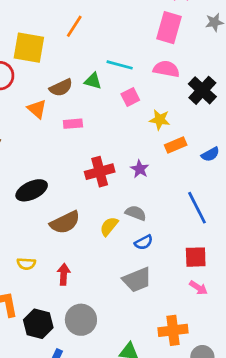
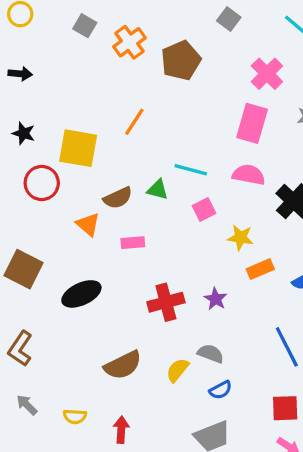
black ellipse: (32, 190) -> (81, 294), moved

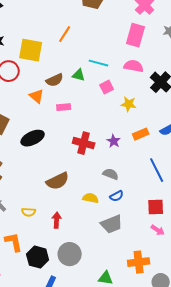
orange rectangle: (260, 269) -> (141, 134), moved
red cross: (166, 302) -> (84, 143), turned 30
yellow semicircle: (177, 370) -> (91, 198), moved, turned 63

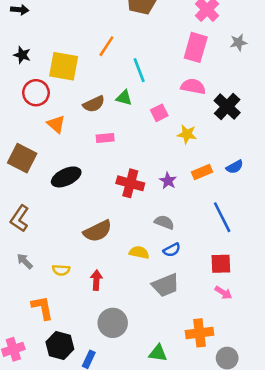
cyan line: (99, 63) -> (139, 70), moved, turned 54
orange triangle: (37, 96) -> (56, 124), moved
black hexagon: (38, 257) -> (60, 345), moved

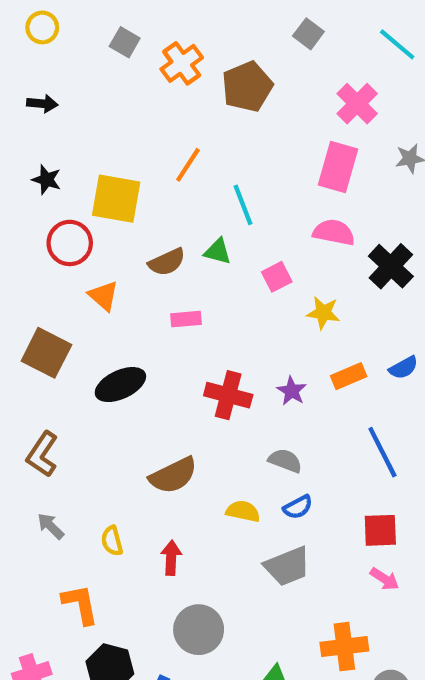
yellow semicircle: (61, 270) -> (112, 541), turned 72

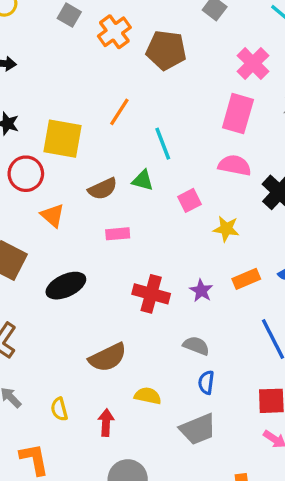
brown pentagon: (247, 87) -> (166, 50), turned 30
blue semicircle: (298, 507) -> (206, 382), turned 125
yellow semicircle: (243, 511) -> (148, 396), moved

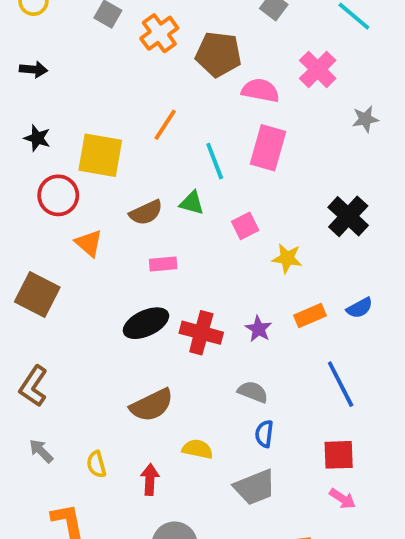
pink rectangle: (238, 114) -> (268, 148), moved
pink semicircle: (235, 165) -> (260, 90), moved
black ellipse: (66, 286) -> (146, 323), moved

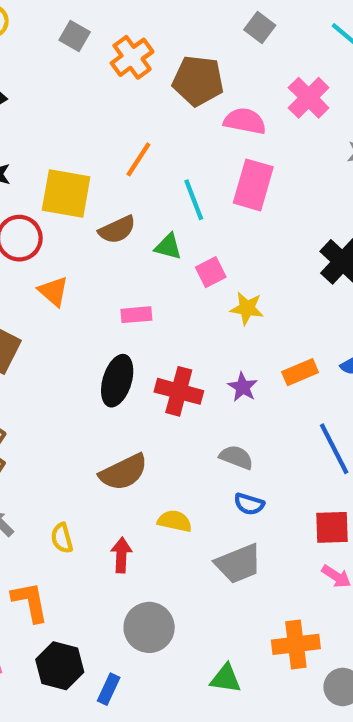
brown semicircle: (146, 213) -> (117, 230), moved
pink square: (245, 226) -> (211, 272), moved
yellow star: (287, 258) -> (247, 308), moved
black ellipse: (146, 323) -> (117, 381), turned -48
blue semicircle: (264, 434) -> (249, 504), turned -80

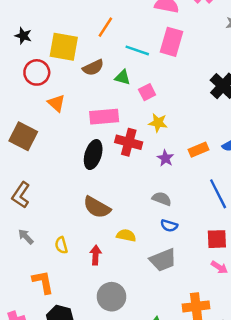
cyan line: (194, 200) -> (137, 50), turned -50
yellow star: (247, 308) -> (158, 123), moved
pink rectangle: (136, 315) -> (104, 117), size x1.6
red cross: (179, 391) -> (129, 142), moved
brown semicircle: (124, 472) -> (97, 207), turned 56

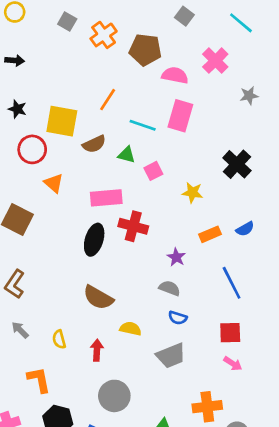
yellow star: (158, 123) -> (192, 193), moved
purple star: (165, 158) -> (176, 257), moved

